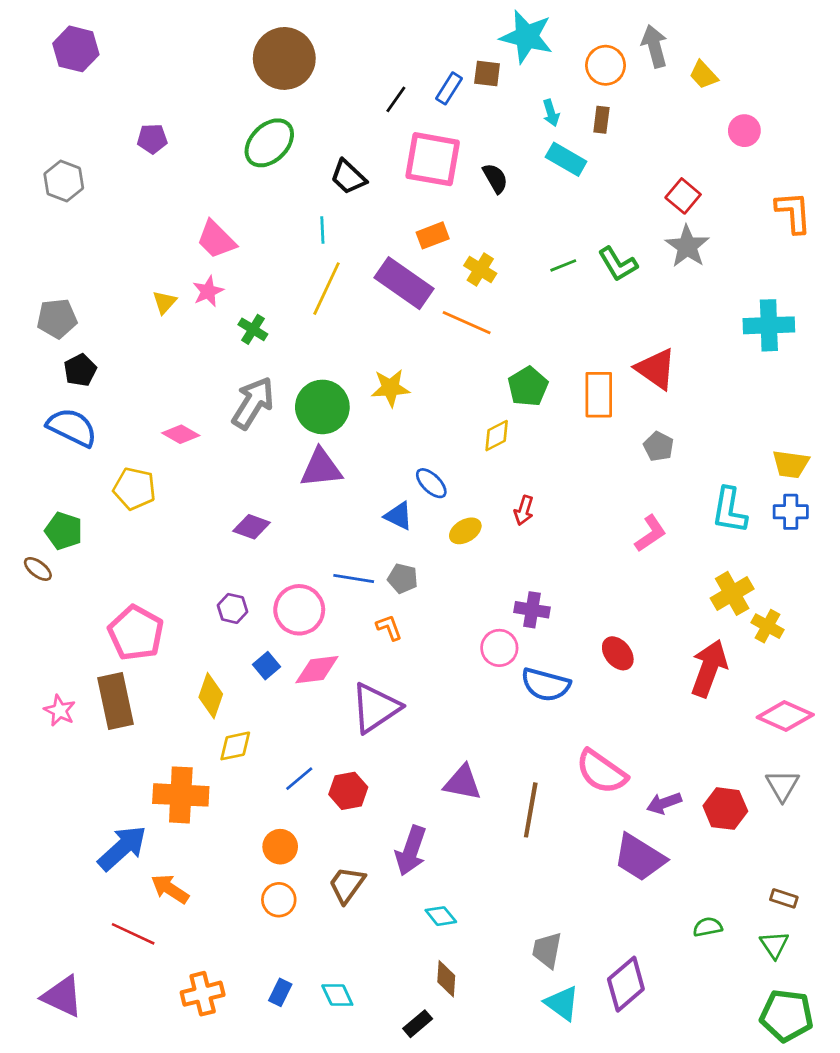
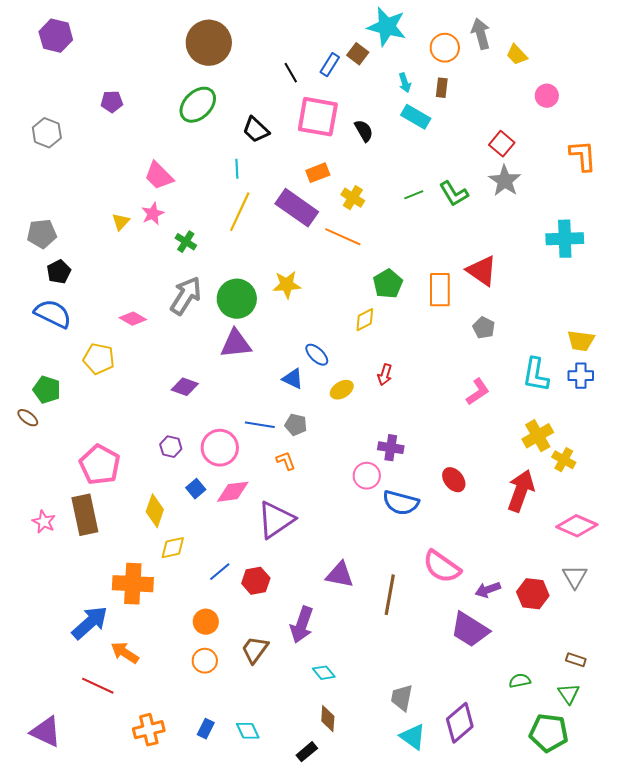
brown square: (487, 73) -> (358, 54), turned 30
black line: (396, 99) -> (291, 73), turned -65
green pentagon: (787, 1015) -> (549, 733), moved

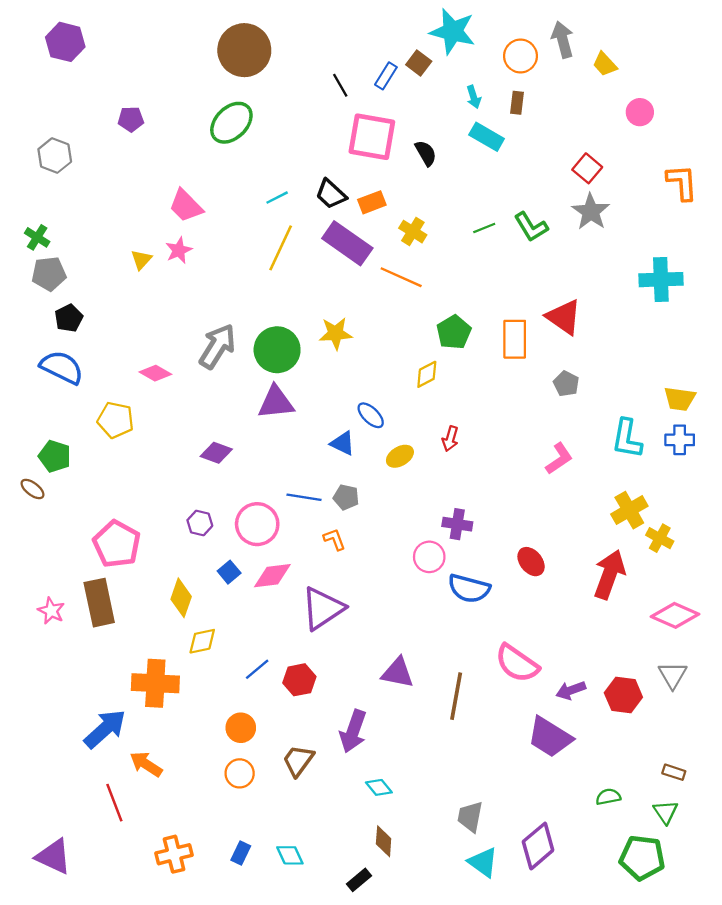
black trapezoid: (256, 130) -> (331, 194), moved
cyan line: (237, 169) -> (277, 198), turned 66
green cross: (186, 242) -> (37, 237), moved
red line: (98, 686) -> (114, 803), turned 44

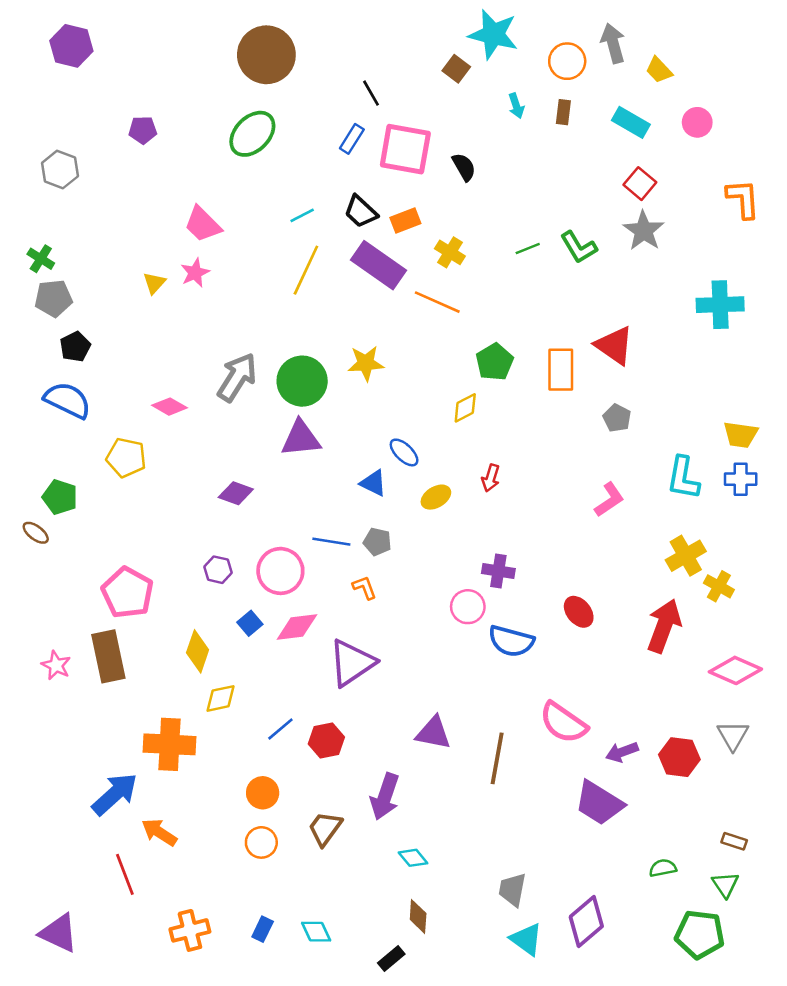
blue rectangle: (386, 76) -> (352, 139), moved
cyan rectangle: (487, 137) -> (631, 122), moved

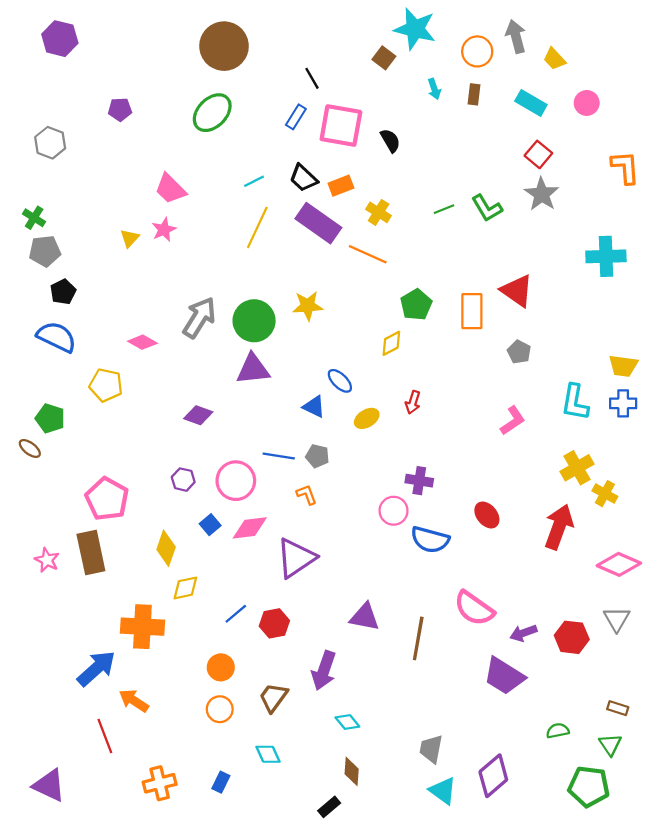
cyan diamond: (316, 932) -> (268, 754), moved

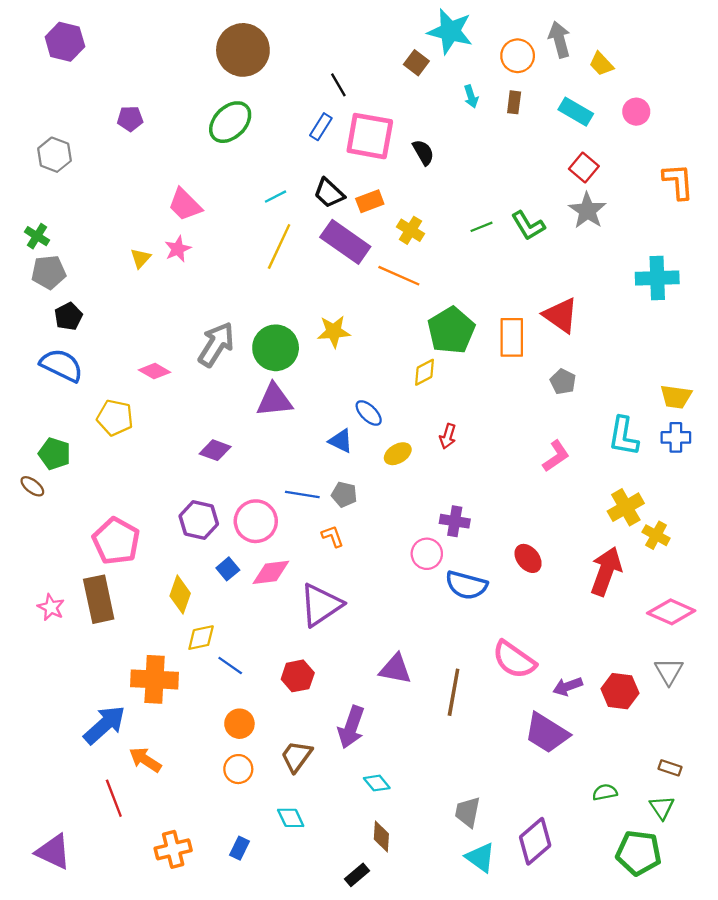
green pentagon: (416, 305) -> (451, 330), size x1.4
purple hexagon: (183, 480) -> (199, 520), size x1.5
blue line: (236, 614) -> (230, 665), moved, turned 75

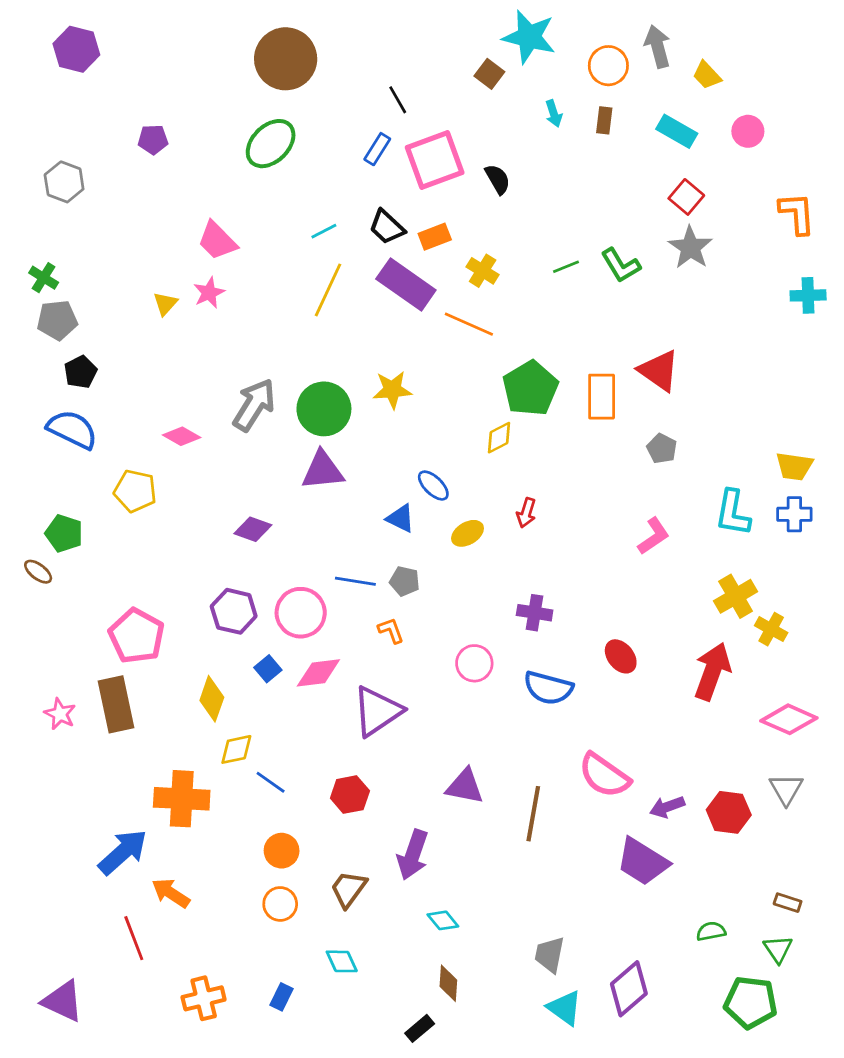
pink square: (370, 136) -> (435, 160), turned -30
cyan cross: (657, 278) -> (808, 295), moved, size x0.7
pink circle: (427, 554) -> (474, 663), moved

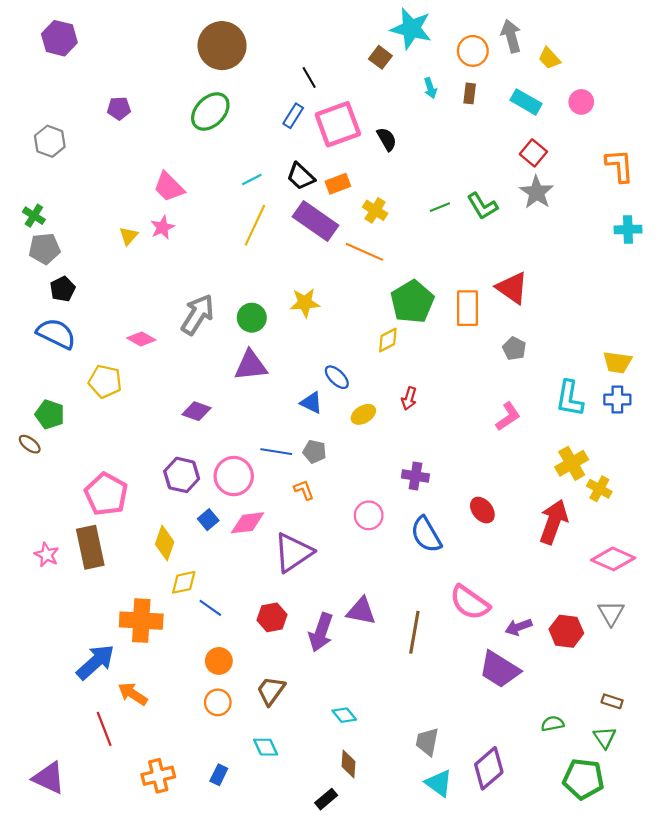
green circle: (324, 409) -> (252, 318), size x0.7
blue semicircle: (548, 688) -> (426, 534), turned 45
purple arrow: (413, 855) -> (321, 632), moved

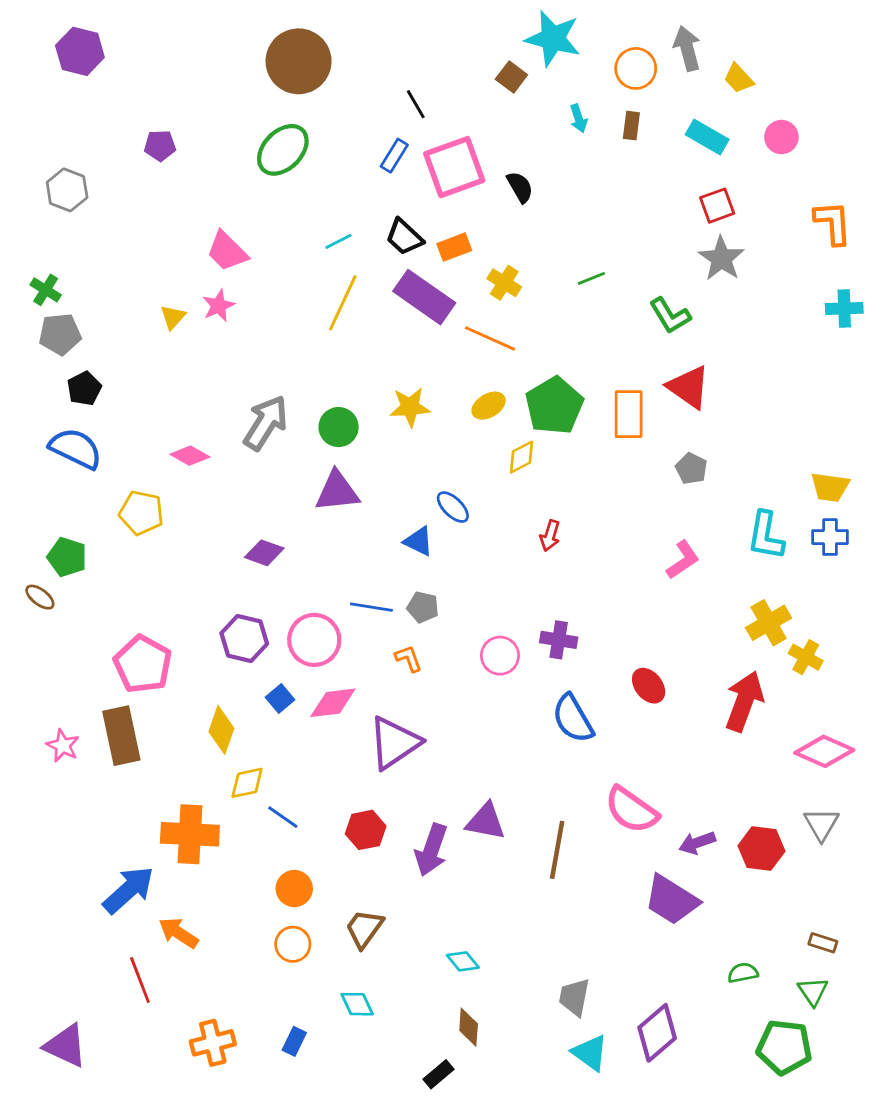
red square: (533, 153) -> (717, 206), turned 30
green L-shape: (482, 206) -> (670, 316), moved
yellow ellipse: (363, 414) -> (489, 406), moved
pink circle: (369, 515) -> (500, 656), moved

